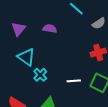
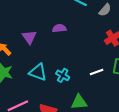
cyan triangle: (26, 57) -> (38, 72), moved

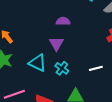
purple triangle: (29, 37) -> (56, 44), moved

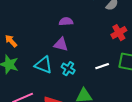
purple triangle: (56, 44) -> (61, 44), turned -42

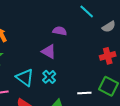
cyan triangle: (43, 65) -> (25, 78), moved
white line: (102, 66) -> (84, 93), moved

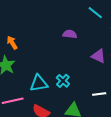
purple triangle: (49, 52) -> (99, 56), moved
cyan triangle: (25, 78) -> (39, 83), turned -42

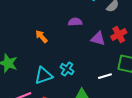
purple semicircle: (70, 34) -> (75, 22), moved
orange arrow: (12, 43) -> (41, 37), moved

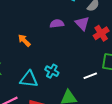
purple triangle: (98, 39) -> (82, 23), moved, turned 35
cyan triangle: (44, 76) -> (29, 79), turned 30

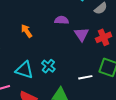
purple triangle: (82, 23) -> (82, 34), moved

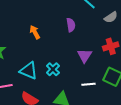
purple semicircle: (62, 20) -> (71, 25), turned 72
purple triangle: (82, 34) -> (85, 56), moved

